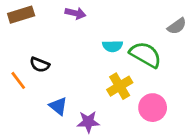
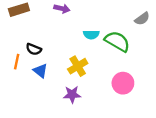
orange line: (18, 80) -> (17, 62), turned 49
yellow cross: (120, 86) -> (78, 66), moved
blue triangle: (58, 106) -> (40, 71), moved

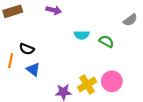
green semicircle: (117, 41) -> (106, 41), size x0.6
yellow cross: (78, 66) -> (87, 85), moved

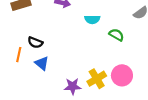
cyan semicircle: (82, 35) -> (92, 19), moved

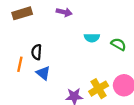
cyan semicircle: (92, 19) -> (92, 38), moved
black semicircle: (35, 42) -> (37, 52), turned 72

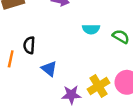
blue triangle: (43, 73) -> (49, 69), moved

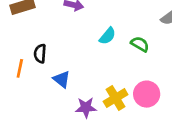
cyan semicircle: (91, 29) -> (108, 36), turned -49

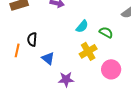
yellow cross: (116, 98) -> (88, 51), moved

